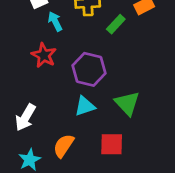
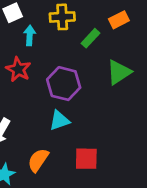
cyan arrow: (55, 21) -> (30, 35), turned 30
green triangle: (127, 103) -> (119, 72), moved, turned 40

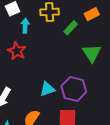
green triangle: (119, 72) -> (92, 53), turned -30
purple hexagon: (64, 84) -> (74, 89), moved

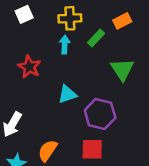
cyan arrow: (25, 26) -> (65, 45), moved
cyan triangle: (47, 89) -> (67, 94), moved

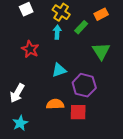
yellow cross: (70, 18) -> (61, 12), turned 36
orange semicircle: (48, 151) -> (55, 104), moved, turned 54

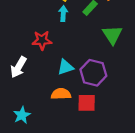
red star: (30, 49) -> (42, 40), moved, turned -30
cyan triangle: (59, 70) -> (65, 67), moved
white arrow: (17, 93) -> (18, 67), moved

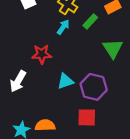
cyan arrow: (63, 13) -> (63, 27), turned 32
orange semicircle: (61, 94) -> (45, 125), moved

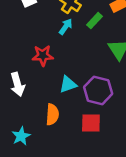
white arrow: (18, 81) -> (17, 84), turned -45
orange semicircle: (45, 125) -> (52, 114), moved, turned 96

